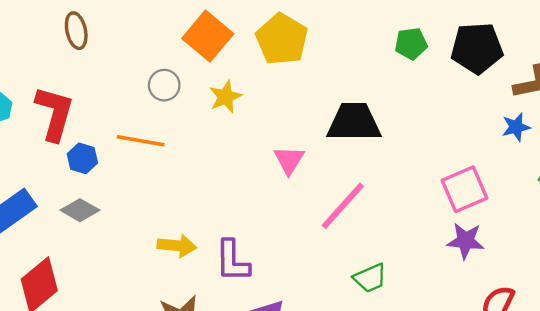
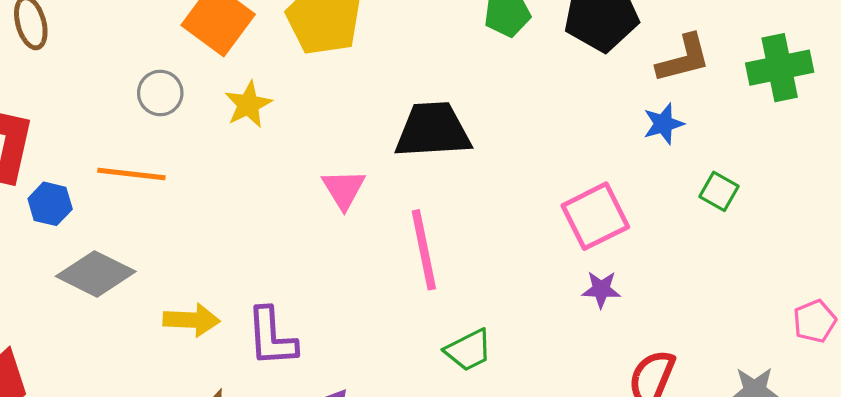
pink line: (343, 206) -> (424, 250), turned -50
gray diamond: (80, 210) -> (96, 274), moved, size x1.4
purple star: (466, 241) -> (601, 289), size x0.7

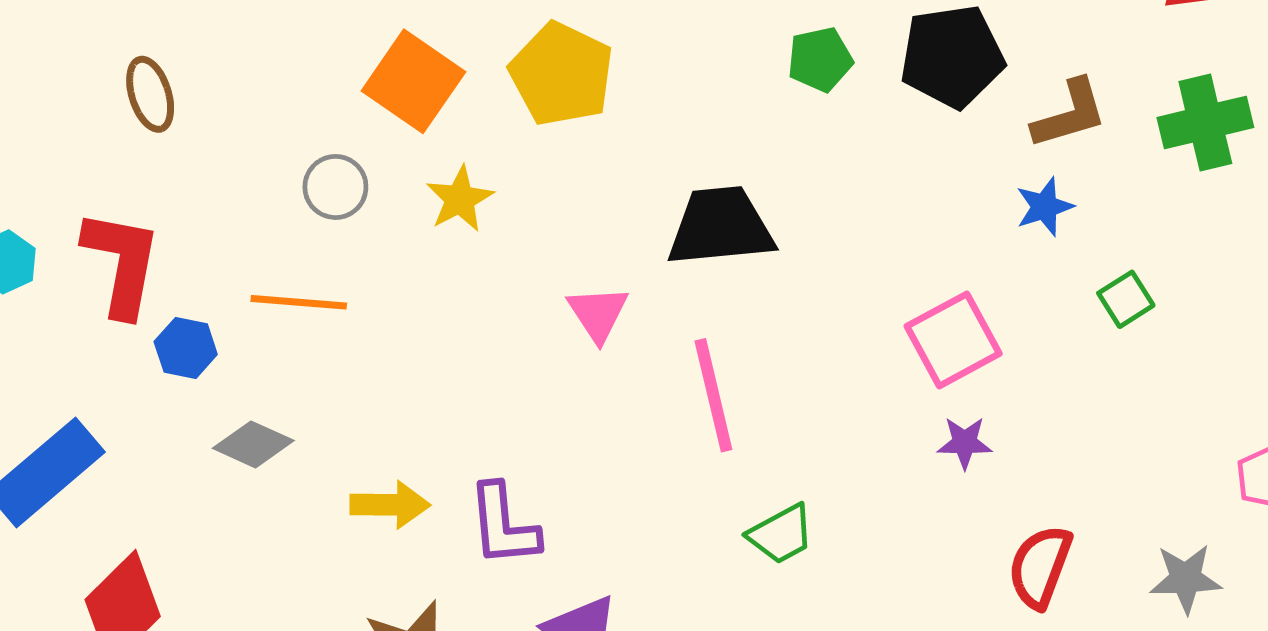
green square: (719, 191) -> (1126, 299), turned 30
gray diamond: (96, 274) -> (253, 444), size x0.7

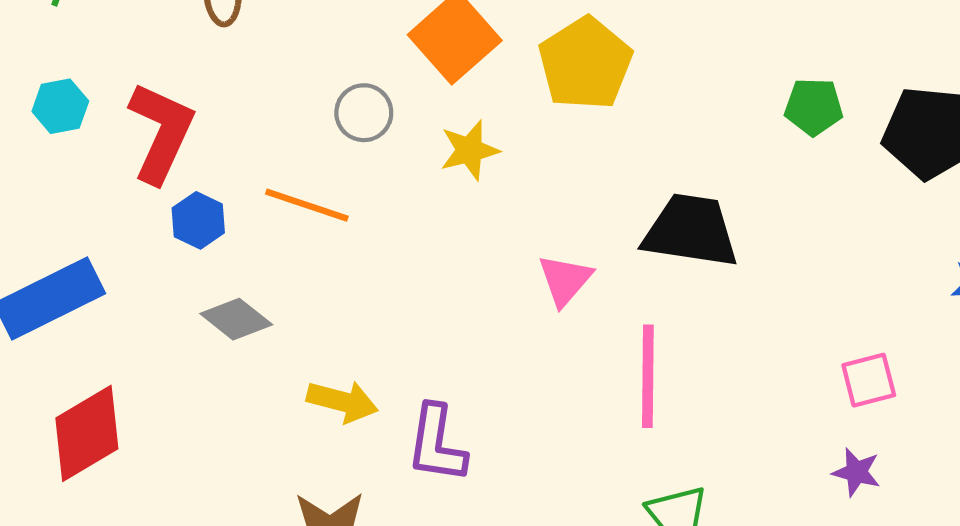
pink square: (953, 340) -> (869, 380), size x0.7

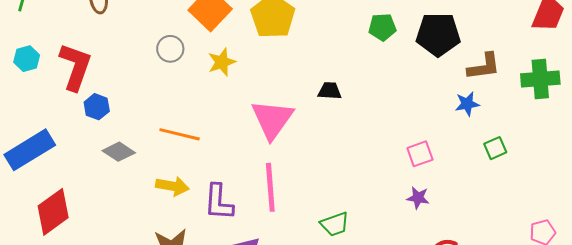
orange line: (307, 205) -> (180, 134), moved
black trapezoid: (691, 231) -> (330, 91), size x0.5
pink triangle: (565, 280) -> (272, 119), size x1.6
pink line: (648, 376) -> (270, 187), moved

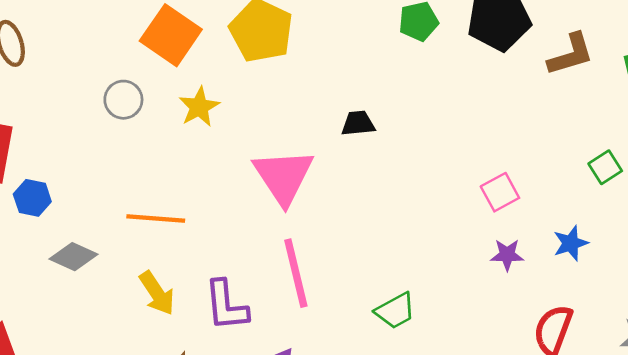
blue star: (467, 104) -> (571, 243), moved
yellow arrow: (172, 186) -> (157, 293), turned 56

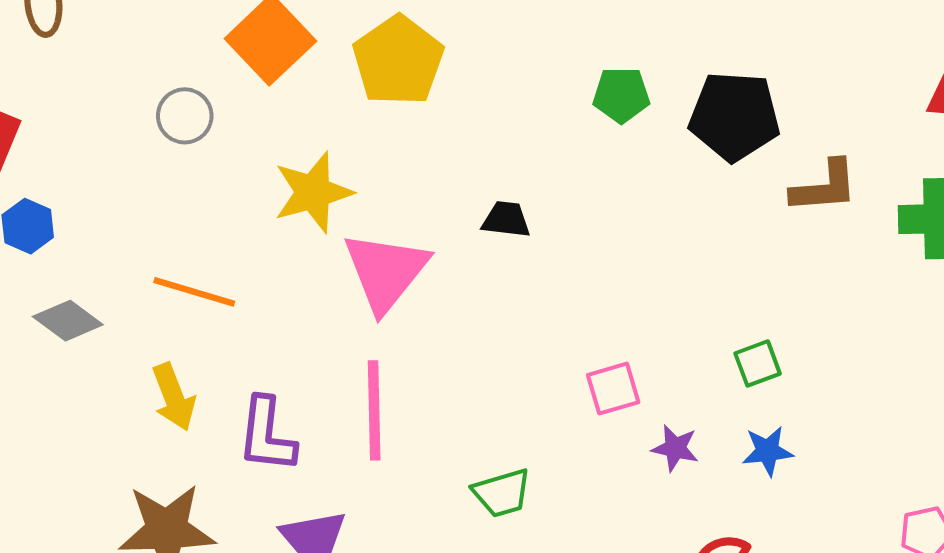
yellow star: (199, 107) -> (313, 192), moved, size x1.4
green square: (605, 167) -> (758, 364), moved
pink square: (500, 192) -> (613, 389), moved

